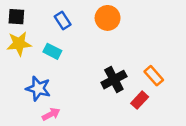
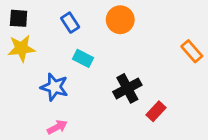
cyan rectangle: (52, 51) -> (83, 58), moved
orange rectangle: (154, 76) -> (192, 51), moved
blue star: (38, 89) -> (54, 87), moved

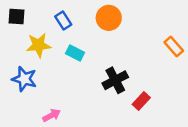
yellow star: (21, 48) -> (39, 45), moved
blue star: (54, 87) -> (24, 79), moved

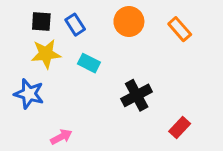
black square: (16, 17) -> (41, 22), moved
orange rectangle: (174, 46) -> (180, 29), moved
red rectangle: (141, 101) -> (180, 128), moved

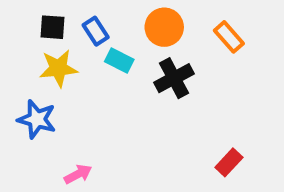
cyan rectangle: (89, 63) -> (119, 60), moved
black cross: (137, 95) -> (174, 78), moved

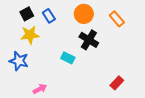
black square: (52, 27) -> (27, 14), turned -32
cyan rectangle: (119, 60) -> (68, 58), moved
black cross: (174, 78) -> (89, 40), turned -30

